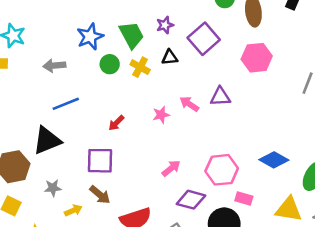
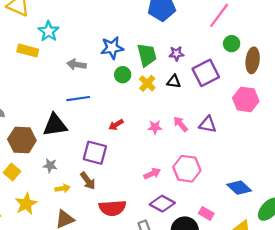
pink hexagon: (222, 170) -> (187, 169), moved

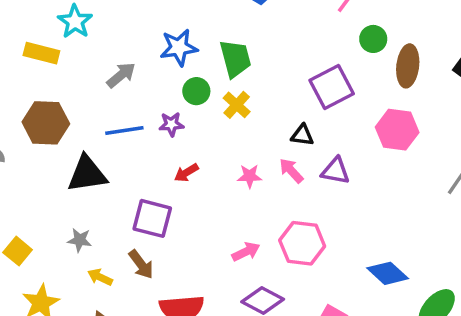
purple star: (176, 54) -> (171, 124), moved
gray arrow: (77, 64) -> (121, 75), turned 132
black triangle: (174, 81) -> (302, 135), moved
brown hexagon: (22, 140) -> (46, 123), moved
yellow arrow: (63, 188) -> (100, 277), turned -144

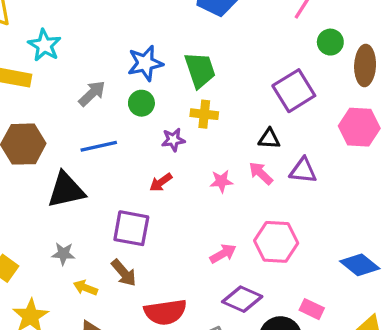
green circle: (196, 91) -> (141, 103), moved
yellow cross: (237, 105) -> (204, 114), turned -32
purple star: (171, 124) -> (173, 140), moved

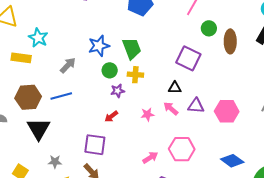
purple square: (294, 91) -> (188, 58), turned -30
green circle: (141, 103) -> (110, 70), moved
pink hexagon: (359, 127) -> (227, 111), moved
blue line: (99, 146) -> (61, 96), moved
black triangle: (66, 190) -> (39, 129), moved, turned -45

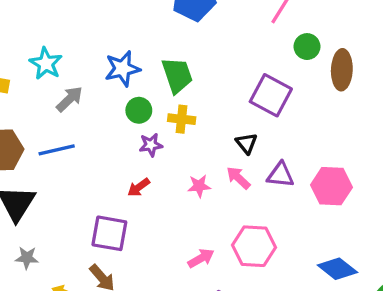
cyan star: (38, 38) -> (46, 63), moved
black triangle: (175, 88) -> (246, 143), turned 48
gray star: (55, 162) -> (27, 258), moved

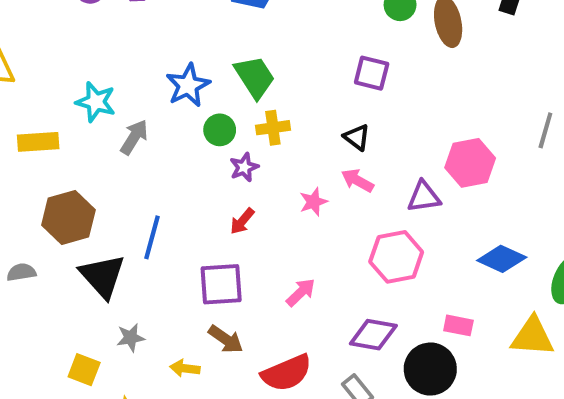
purple square: (271, 95) -> (372, 73), size x0.7
blue line: (57, 150) -> (152, 237), moved, turned -48
purple triangle: (280, 175) -> (424, 197), moved
pink arrow: (201, 258) -> (301, 292), moved

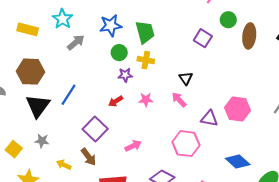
purple square: (372, 73) -> (203, 38), moved
pink star: (313, 202) -> (146, 100), moved
purple square: (221, 284) -> (95, 129), turned 30

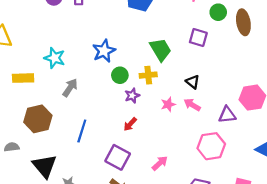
green trapezoid: (145, 32) -> (160, 50), moved
gray arrow: (76, 42) -> (70, 88), moved
pink star: (146, 100) -> (168, 104), moved
black triangle: (38, 106) -> (45, 166), moved

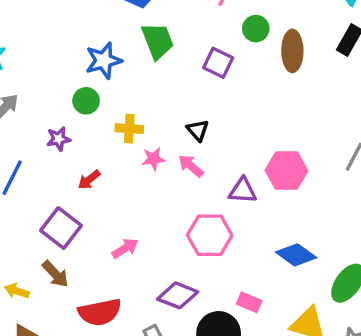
green trapezoid: (160, 50) -> (158, 41), moved
blue star: (104, 51) -> (103, 61), moved
yellow cross: (148, 75) -> (129, 129), moved
purple star: (132, 96) -> (59, 139), moved

